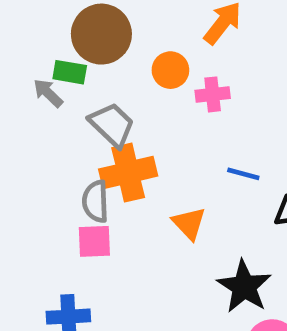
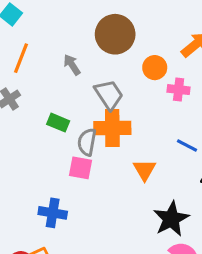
green rectangle: (70, 72) -> (58, 123), moved

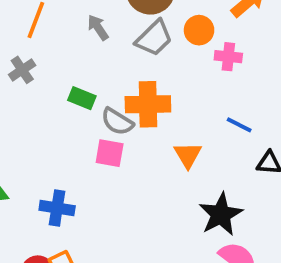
gray trapezoid: (109, 95) -> (154, 38), moved, turned 80
gray semicircle: (87, 142) -> (117, 122), turned -68
blue cross: (53, 213) -> (57, 208), moved

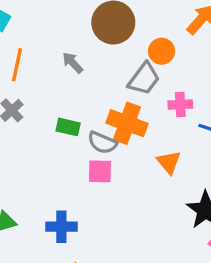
gray trapezoid: (154, 38) -> (144, 79), moved
pink cross: (228, 57) -> (180, 105), moved
orange cross: (148, 104) -> (127, 123), turned 30

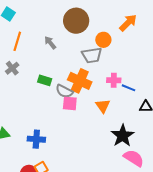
gray trapezoid: (144, 79) -> (92, 55), turned 40
pink cross: (180, 105) -> (114, 80), moved
pink square: (100, 171) -> (70, 103), moved

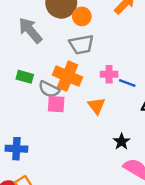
orange circle: (103, 40) -> (82, 16), moved
gray arrow: (50, 43) -> (30, 30), size x1.6
black star: (123, 136) -> (122, 142), size x0.6

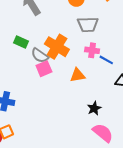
gray trapezoid: (81, 45) -> (88, 24), moved
pink square: (56, 104) -> (44, 69), turned -35
orange triangle: (96, 106) -> (78, 75), turned 49

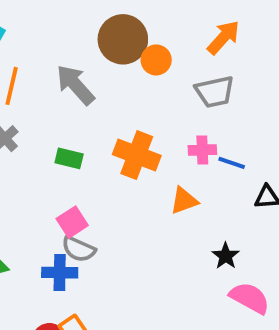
gray trapezoid: (88, 24) -> (215, 92), moved
gray semicircle: (40, 55) -> (79, 249), moved
pink square: (44, 69) -> (72, 222), moved

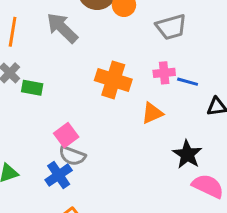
green rectangle: (69, 158) -> (32, 88), moved
black star: (226, 256) -> (187, 154), size x1.4
blue cross: (60, 273) -> (59, 175), turned -32

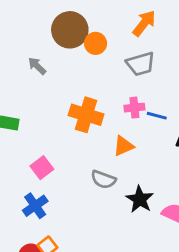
gray arrow: (62, 28) -> (37, 66), size x0.6
black star: (187, 154) -> (140, 199), moved
gray semicircle: (72, 156) -> (103, 179), moved

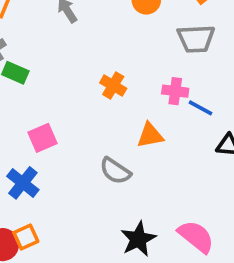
orange cross: (86, 115) -> (113, 86), size x0.6
black star: (140, 199) -> (138, 239), moved
blue cross: (35, 206) -> (23, 183), turned -30

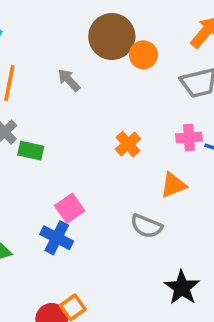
orange cross: (113, 86) -> (128, 144), turned 30
blue cross: (23, 183) -> (57, 238), moved

